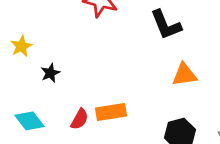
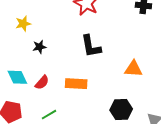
black L-shape: (166, 25) -> (91, 46), moved
red semicircle: (80, 119) -> (42, 82), moved

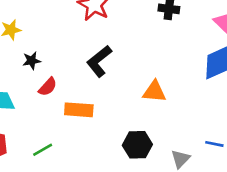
black L-shape: (91, 46) -> (99, 61), turned 60
red semicircle: (42, 82) -> (48, 87), moved

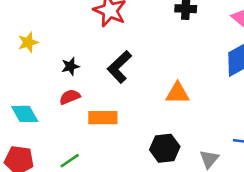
black star: (32, 61) -> (70, 66), moved
red semicircle: (48, 87) -> (70, 97), turned -150

